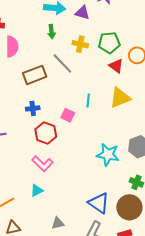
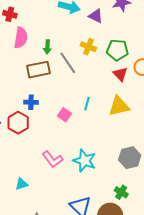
green arrow: (51, 32) -> (47, 47), moved
red hexagon: (46, 133) -> (18, 123), moved
cyan star: (108, 155) -> (84, 161), moved
pink L-shape: (42, 164) -> (53, 159), moved

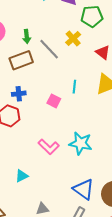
yellow cross: (88, 47) -> (73, 38), moved, turned 35
green pentagon: (117, 50) -> (92, 16), moved

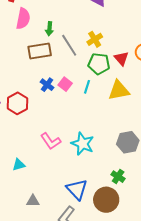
green pentagon: (92, 16) -> (99, 64), moved
blue cross: (19, 94) -> (47, 85), moved, turned 32
pink square: (54, 101) -> (65, 84), moved

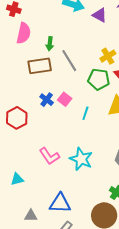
yellow cross: (95, 39) -> (108, 56), moved
cyan line: (87, 87) -> (85, 113), moved
blue triangle: (77, 189) -> (60, 203), moved, turned -45

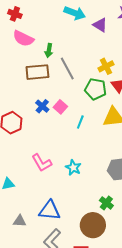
pink semicircle: (24, 33) -> (23, 39), turned 100
cyan star: (81, 159) -> (73, 168), size x0.7

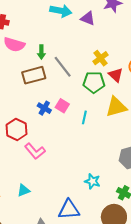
pink L-shape: (42, 163) -> (35, 151), moved
cyan star: (73, 168) -> (92, 181), moved

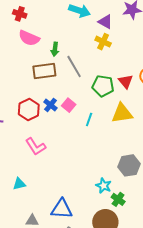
yellow cross: (100, 58) -> (103, 42), moved, turned -35
red hexagon: (17, 129) -> (29, 110), moved
cyan star: (92, 181) -> (104, 186), moved

